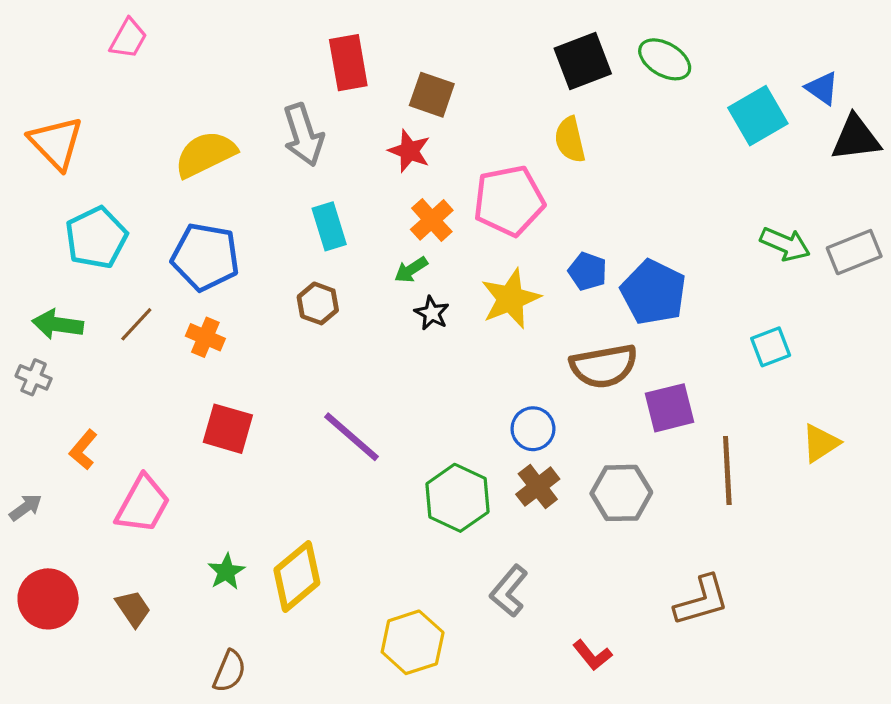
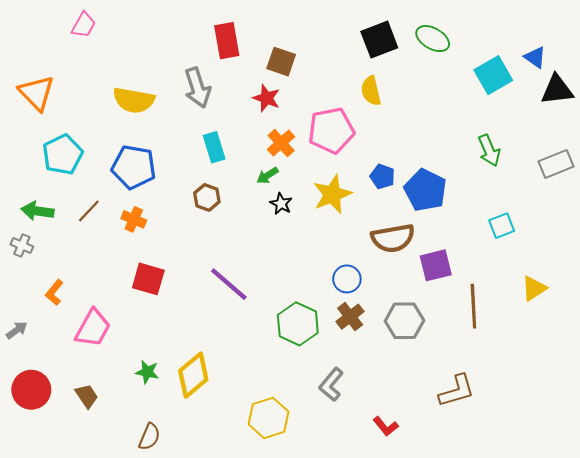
yellow semicircle: (205, 154) -> (134, 100), turned -144
green arrow: (785, 244) -> (489, 150), moved, turned 44
green star: (226, 572) -> (147, 372), turned -30

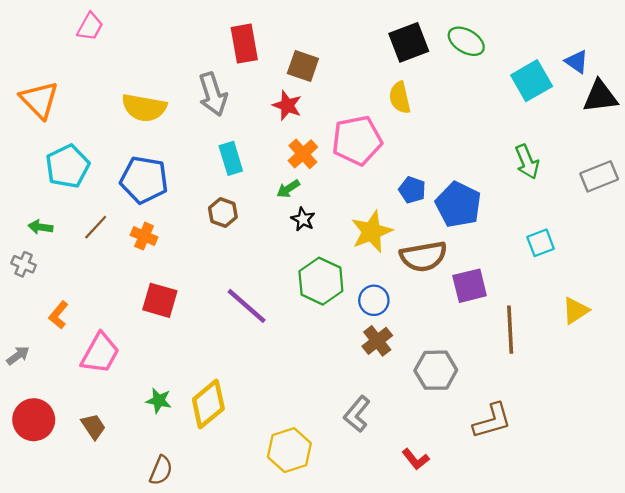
yellow star: (332, 194) -> (372, 232), moved
green arrow: (38, 211) -> (40, 227), size x0.7
gray hexagon: (404, 321) -> (436, 370), moved
green hexagon: (298, 324) -> (321, 281), moved

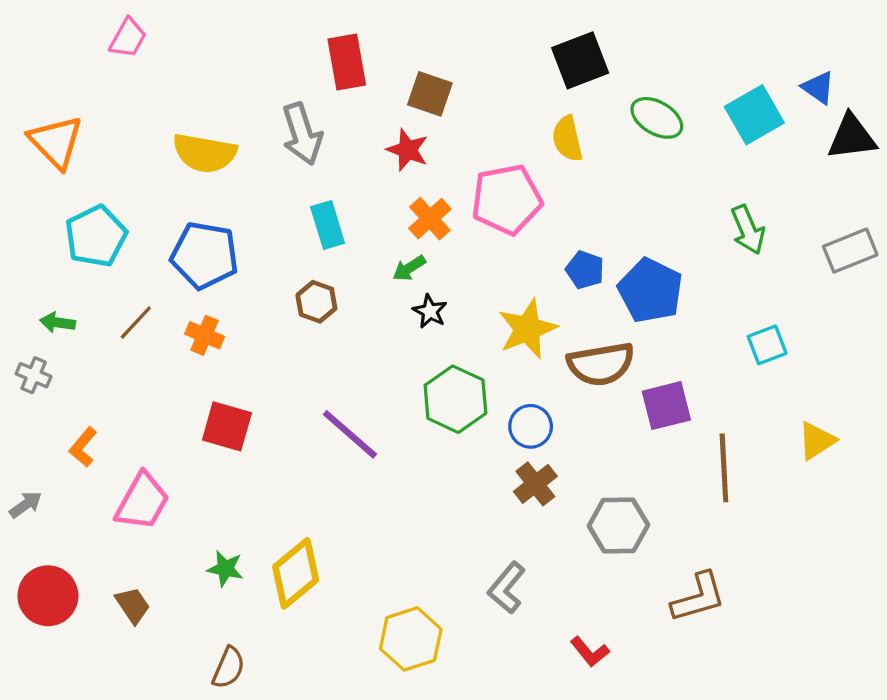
green ellipse: (466, 41) -> (657, 118), moved

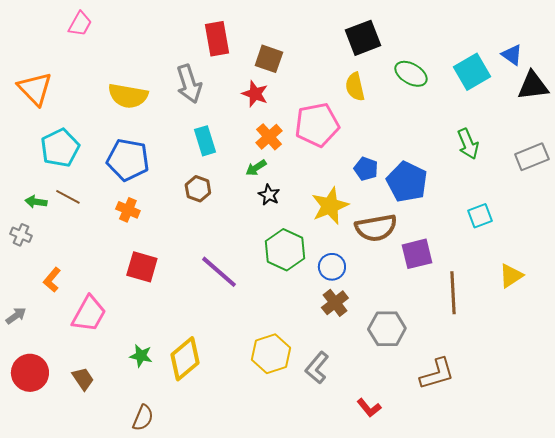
brown line: (136, 322) -> (68, 197), moved, turned 75
yellow hexagon: (411, 639) -> (271, 354), moved

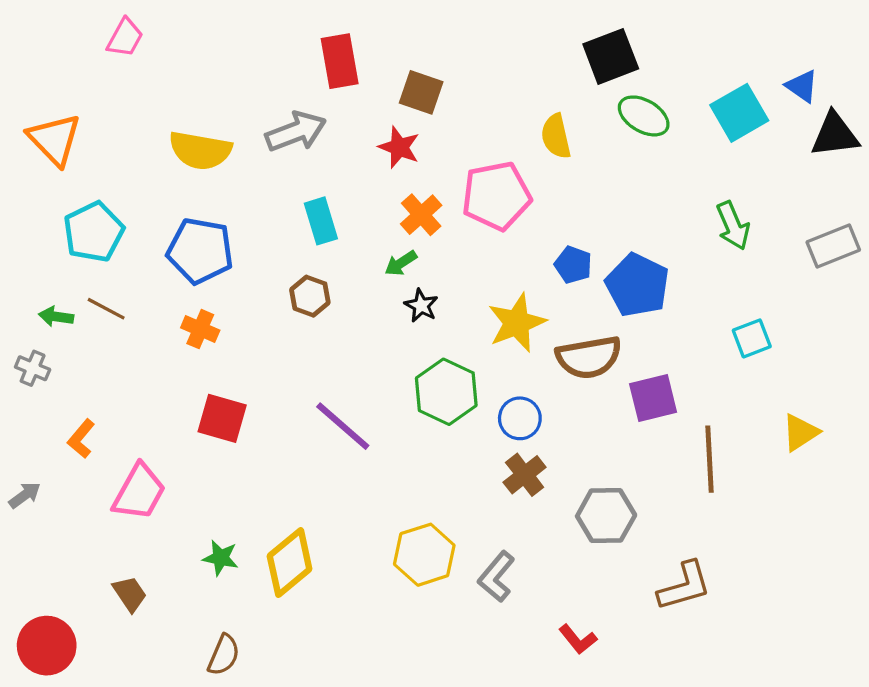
black square: (363, 38) -> (611, 56), moved
gray arrow: (189, 84) -> (296, 132), turned -93
red circle: (30, 373) -> (47, 646), moved

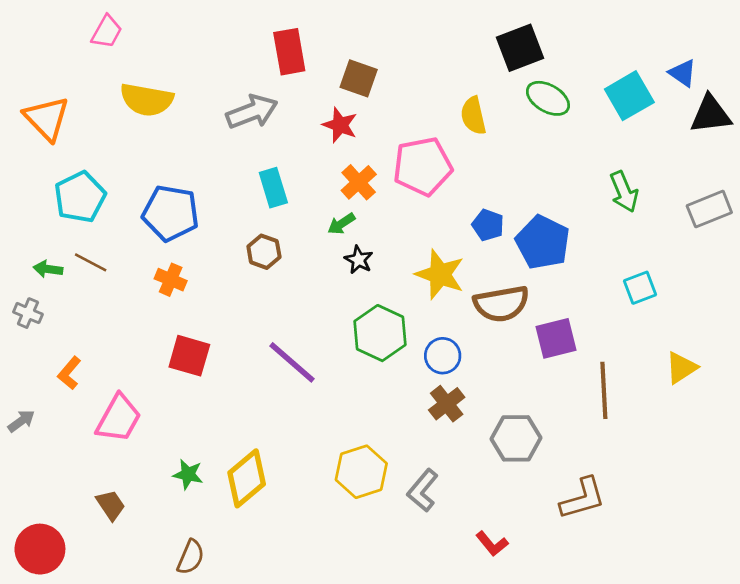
yellow semicircle: (200, 150) -> (147, 100), moved
yellow star: (517, 323) -> (440, 274), turned -30

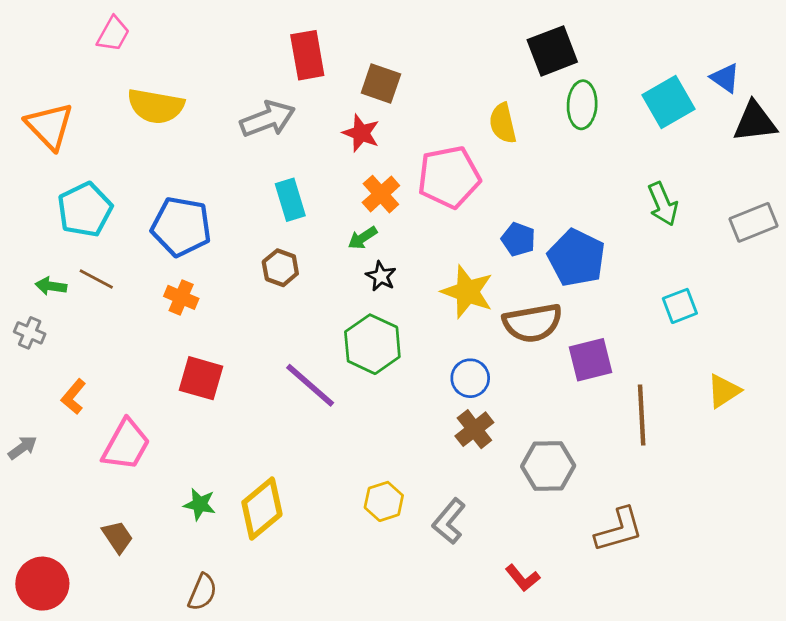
green ellipse: (548, 98) -> (582, 105), turned 63
green hexagon: (380, 333) -> (372, 344), moved
yellow hexagon: (361, 472) -> (384, 501), size x0.7

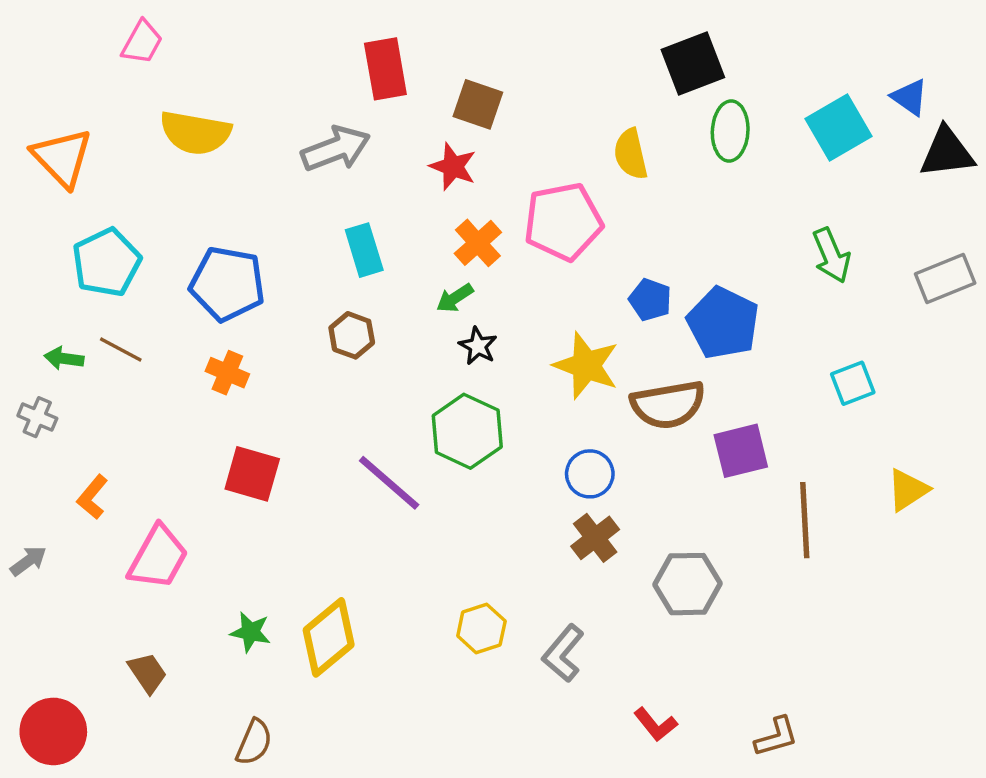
brown L-shape: (619, 530) -> (776, 737), moved, size x0.7

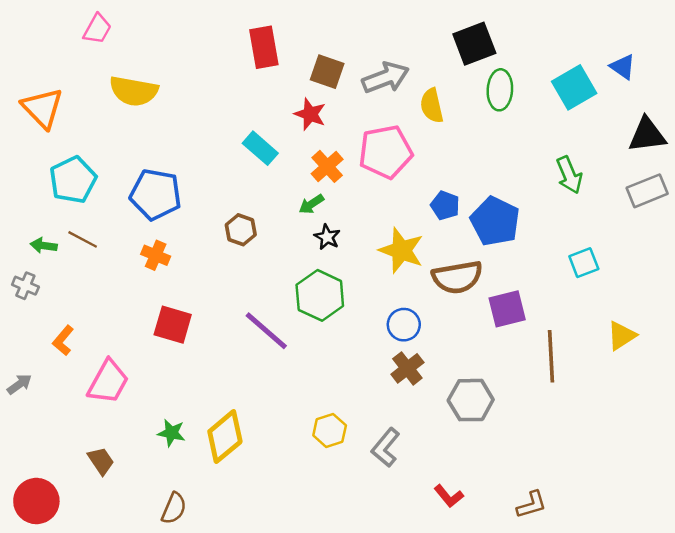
gray arrow: (336, 149) -> (386, 78), moved
black triangle: (947, 152) -> (647, 135), moved
cyan rectangle: (364, 250) -> (260, 148), moved, turned -32

